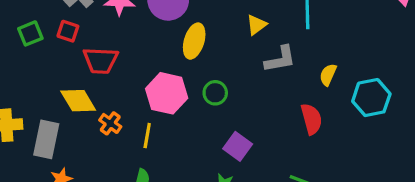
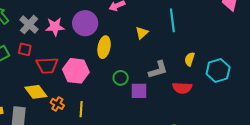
gray L-shape: (280, 59) -> (158, 70), moved
pink hexagon: (167, 93) -> (76, 71), moved
red semicircle: (311, 119) -> (182, 88), turned 114
purple square: (238, 146) -> (139, 91), moved, turned -30

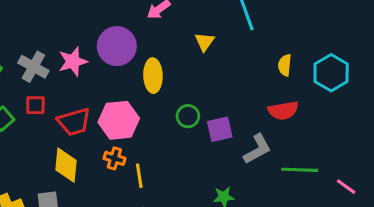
gray L-shape: (158, 70) -> (257, 149), moved
yellow diamond: (36, 92) -> (66, 165), turned 55
orange cross: (57, 104) -> (114, 158), moved

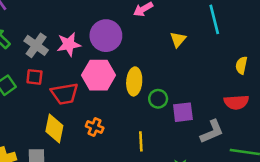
yellow ellipse: (153, 76) -> (134, 81), moved
pink hexagon: (119, 120) -> (99, 75), moved
yellow line: (139, 176) -> (141, 141), moved

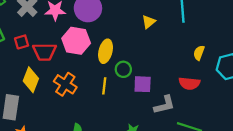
red square: (34, 77) -> (22, 42), moved, turned -32
orange cross: (95, 127) -> (65, 84), size x1.5
yellow line: (141, 141) -> (104, 86), moved

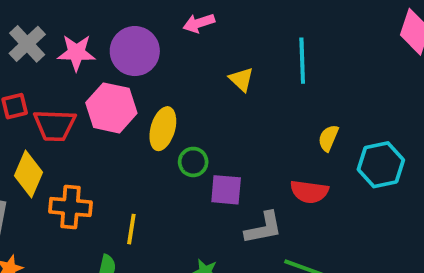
yellow triangle: (149, 22) -> (241, 79), turned -40
orange cross: (65, 84) -> (70, 207), moved, turned -30
yellow line: (104, 86) -> (131, 229), moved

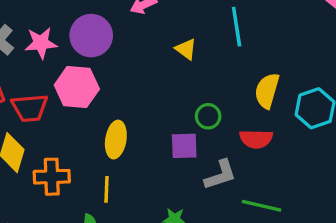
yellow ellipse: (163, 129) -> (116, 140), moved
yellow semicircle: (328, 138) -> (267, 91), size x1.5
green circle: (193, 162) -> (208, 116), moved

